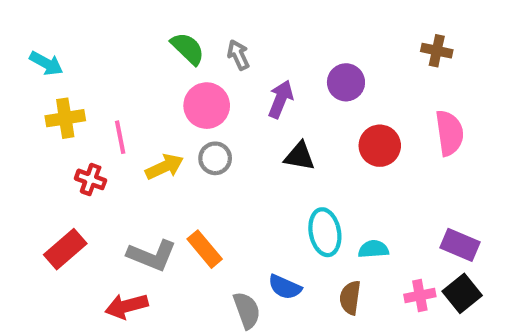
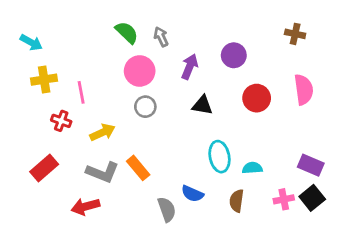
yellow arrow: (164, 167) -> (103, 132), moved

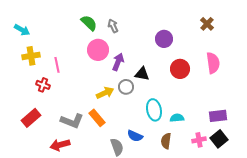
brown cross: (295, 34) -> (207, 24), turned 32
purple arrow: (190, 67) -> (118, 62), moved
gray circle: (145, 107) -> (126, 87), moved
yellow arrow: (103, 132) -> (105, 93), moved
purple rectangle: (311, 165) -> (218, 116), turned -30

